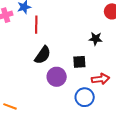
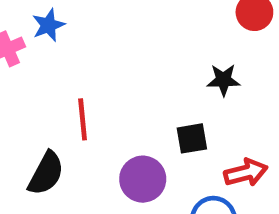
red line: (36, 25) -> (83, 119), moved
black semicircle: (43, 55) -> (46, 173), moved

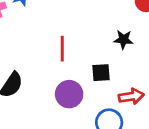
red line: (83, 119) -> (62, 49), moved

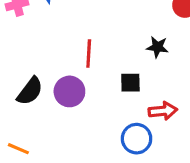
purple circle: (69, 94) -> (69, 91), moved

